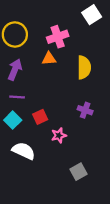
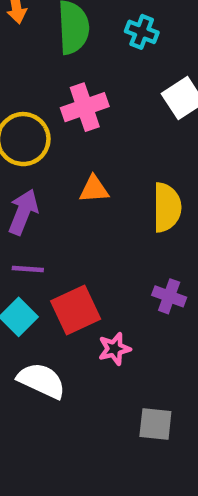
pink cross: (58, 37) -> (85, 107), moved
red square: (40, 117) -> (76, 310), size x1.5
gray square: (79, 172) -> (155, 424), turned 35

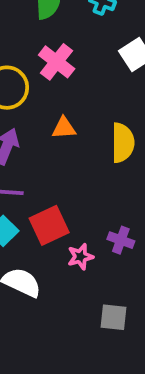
pink cross: (85, 107) -> (57, 62), turned -33
purple cross: (169, 296) -> (121, 240), moved

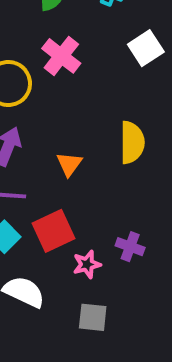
orange triangle: (64, 128) -> (69, 164), moved, turned -50
gray square: (114, 317) -> (93, 317), moved

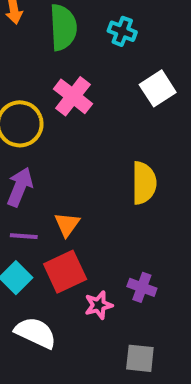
orange triangle: (69, 164) -> (67, 224), moved
gray square: (93, 317) -> (140, 358), moved

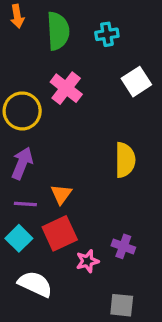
cyan cross: (122, 31) -> (107, 34), turned -30

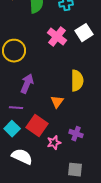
pink cross: (66, 88) -> (57, 37), moved
purple arrow: (22, 163) -> (27, 84), moved
orange triangle: (61, 194) -> (57, 102), moved
red square: (60, 233) -> (37, 126), turned -30

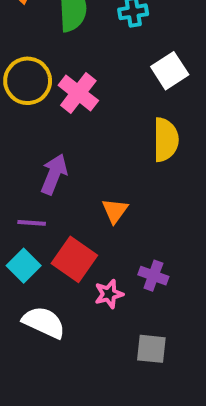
pink cross: (57, 37) -> (78, 93), moved
yellow circle: (14, 51) -> (28, 81), moved
yellow semicircle: (77, 81) -> (166, 140), moved

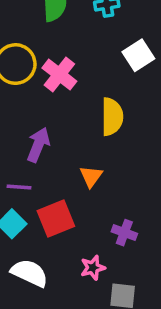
yellow semicircle: (166, 140) -> (112, 117), moved
red square: (74, 259) -> (56, 219), turned 33
pink star: (109, 294) -> (93, 268), moved

